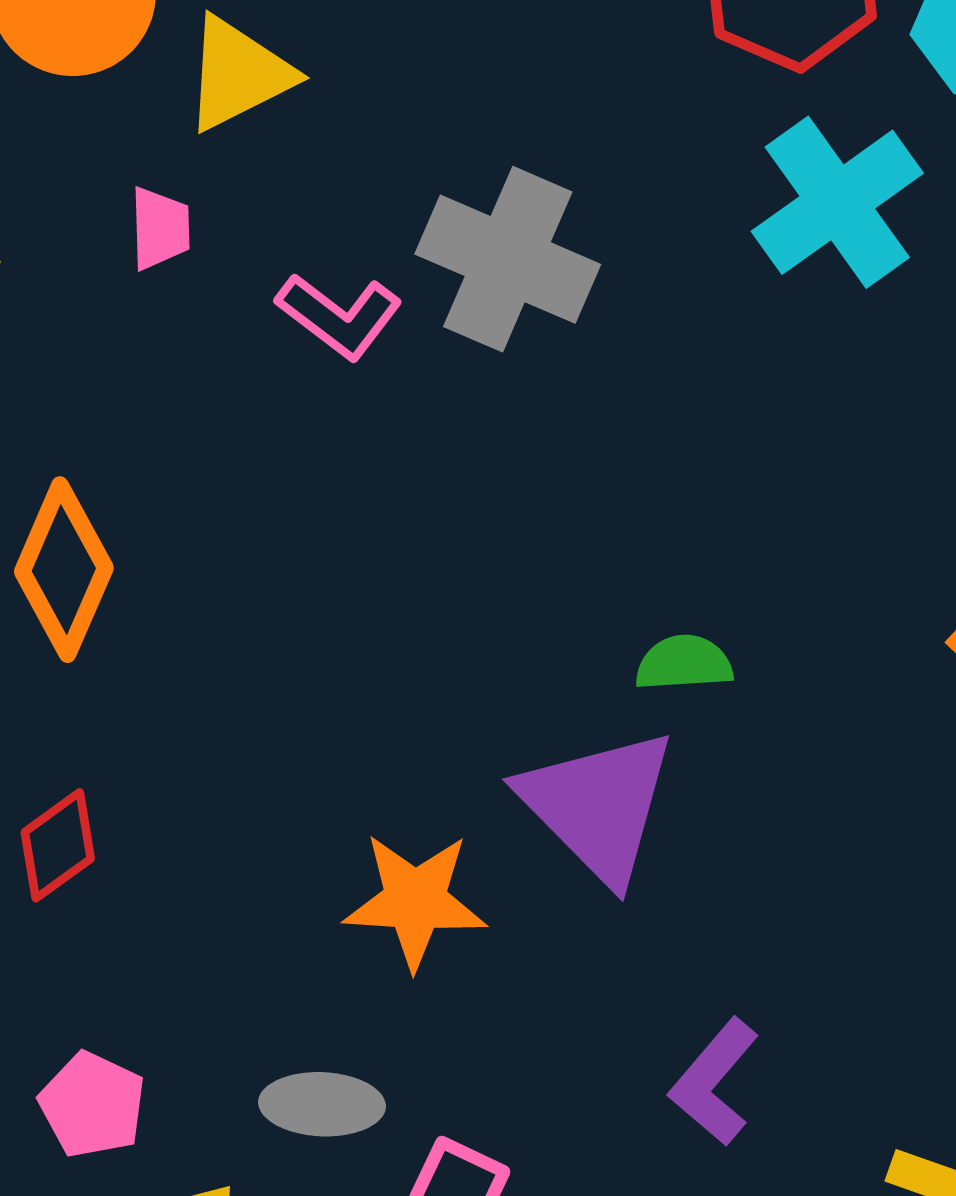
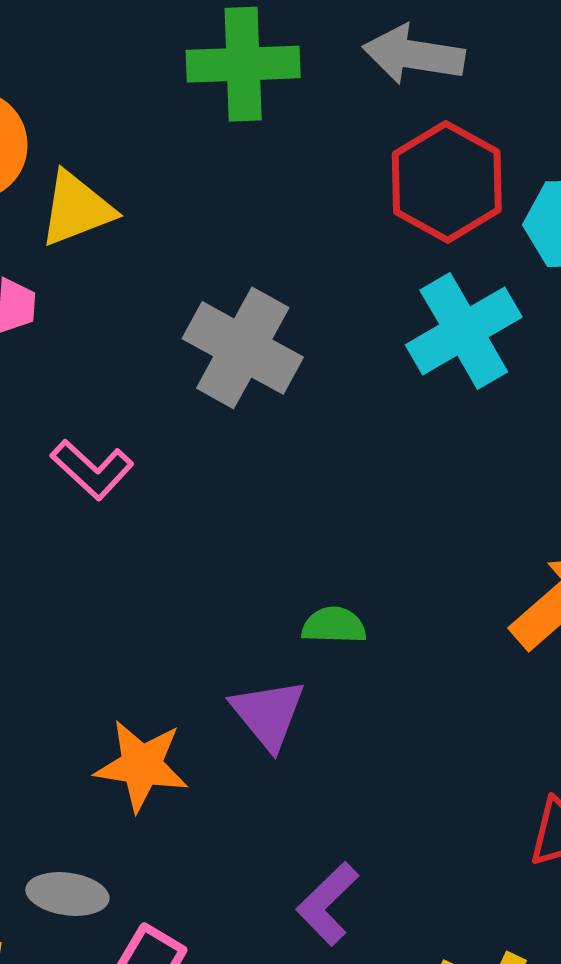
pink L-shape: (339, 316) -> (92, 469), moved
purple triangle: (598, 805) -> (268, 714), size x0.7

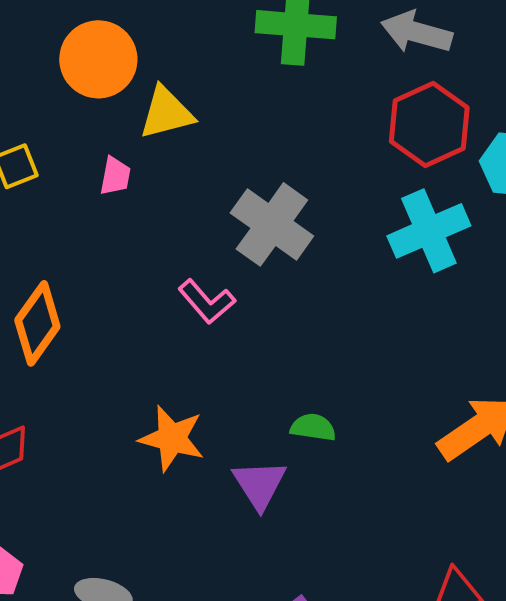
pink L-shape: (92, 469) -> (207, 302), moved
orange star: (142, 765) -> (172, 438), moved

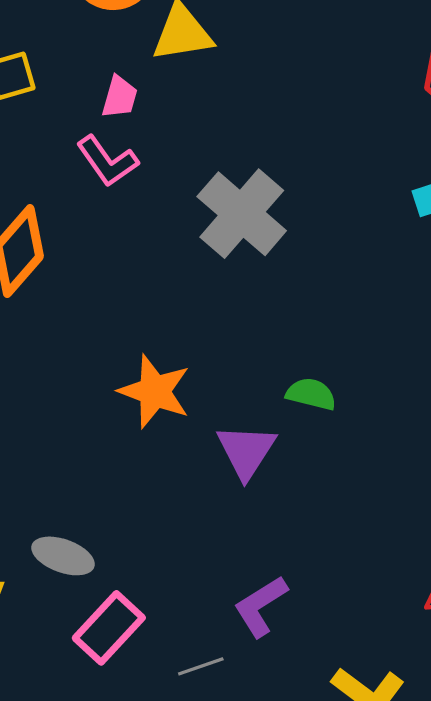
gray cross: (272, 224) -> (242, 214), moved
pink L-shape: (207, 302) -> (107, 161), moved

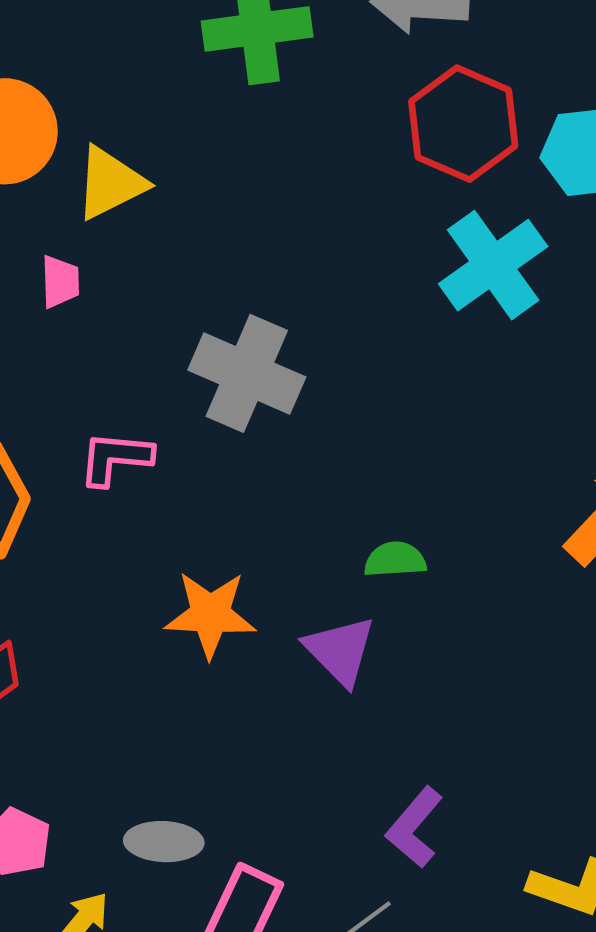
pink L-shape: (107, 161) -> (115, 458), moved, turned 148

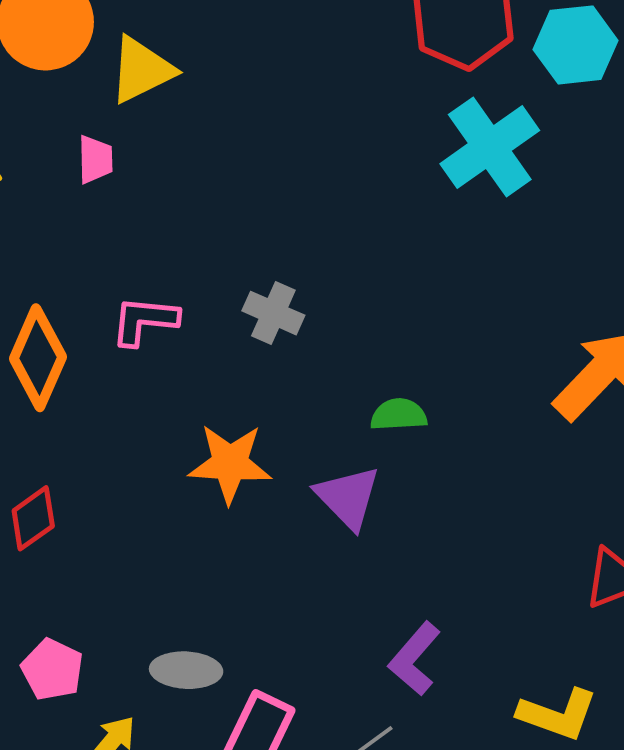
gray cross: (247, 373) -> (273, 313), moved, size x0.6

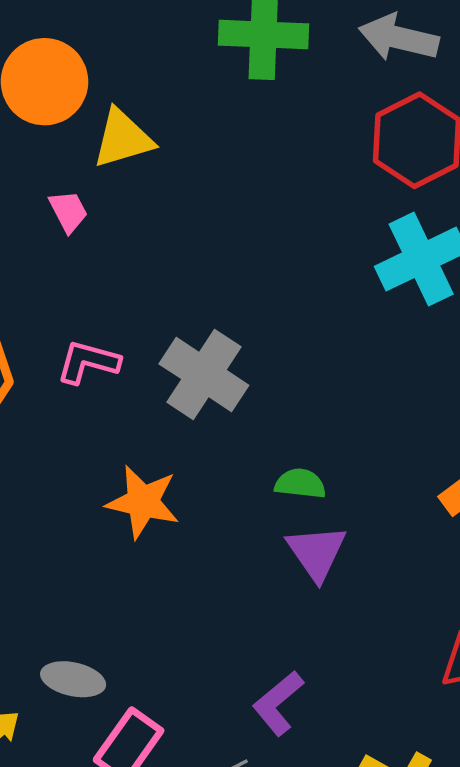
pink trapezoid: (95, 159) -> (68, 211), turned -36
gray cross: (273, 313) -> (204, 375), size x1.6
purple triangle: (348, 497) -> (317, 552), moved

